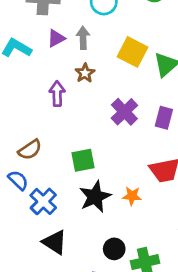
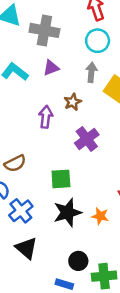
gray arrow: (83, 38) -> (91, 72), moved
purple cross: (124, 112) -> (87, 139), moved

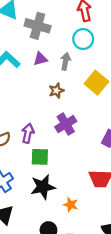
gray arrow: (91, 72) -> (66, 61), moved
purple arrow: (46, 117) -> (28, 133), moved
orange star: (100, 216) -> (71, 205), moved

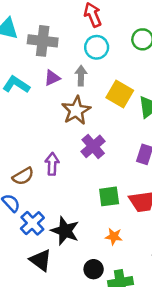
brown star: (56, 91) -> (76, 110), size x1.6
green square: (40, 157) -> (109, 196), moved
black star: (43, 187) -> (65, 231), moved, turned -30

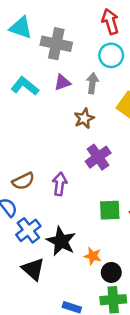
brown star: (76, 110) -> (84, 118), size x0.7
purple arrow: (52, 164) -> (60, 184), moved
orange star: (114, 236) -> (93, 256), moved
black circle: (94, 269) -> (111, 272), moved

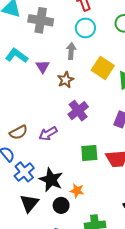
purple triangle: (62, 83) -> (43, 67), moved, turned -40
purple arrow: (60, 184) -> (48, 134), turned -126
black triangle: (33, 269) -> (29, 203), turned 30
black circle: (111, 272) -> (61, 205), moved

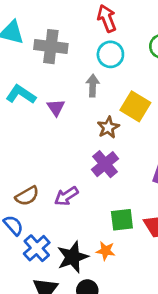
brown star: (66, 80) -> (108, 127), moved
black star: (51, 180) -> (73, 257), turned 30
orange star: (77, 191) -> (106, 251), moved

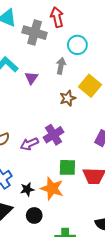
red arrow: (107, 18) -> (57, 17), moved
purple cross: (105, 164) -> (54, 135), moved
orange star: (106, 251) -> (52, 188), size x1.6
black star: (73, 257) -> (27, 189), size x0.6

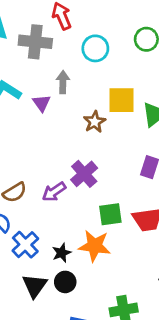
gray arrow: (61, 66) -> (63, 82), moved
yellow square: (90, 86) -> (122, 100), turned -30
black circle: (34, 215) -> (65, 282), moved

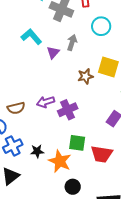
purple arrow: (54, 192) -> (46, 102), moved
black star: (62, 253) -> (37, 151), moved
black circle: (65, 282) -> (73, 187), moved

